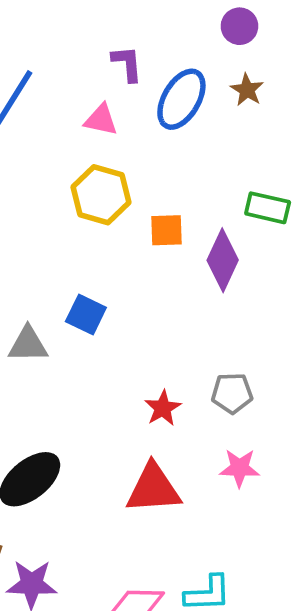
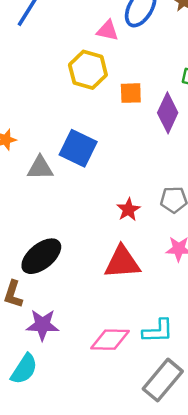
pink triangle: (101, 120) -> (108, 31), moved
blue square: (86, 315) -> (78, 148), size x1.4

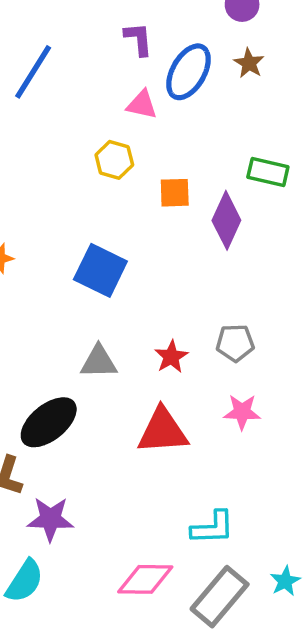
yellow hexagon: (88, 70) -> (114, 160), size x0.7
gray triangle: (40, 168) -> (99, 362), moved
pink diamond: (110, 340) -> (145, 579), moved

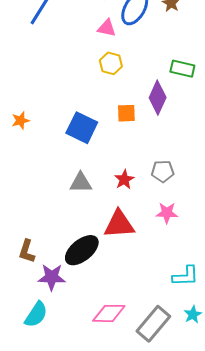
yellow hexagon: (114, 160) -> (111, 63), moved
orange square: (175, 193) -> (126, 113), moved
black ellipse: (49, 422) -> (82, 250), moved
cyan L-shape: (213, 528) -> (186, 276), moved

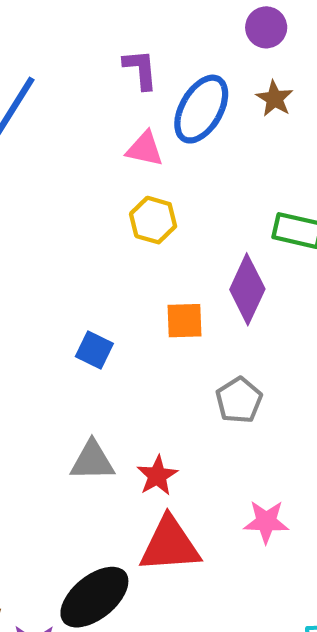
blue square: (82, 128) -> (94, 350), size x0.6
gray pentagon: (163, 171) -> (239, 400), moved, turned -30
red star: (124, 180) -> (157, 476), moved

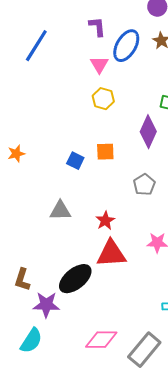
pink triangle: (145, 149) -> (99, 65), turned 48
orange square: (184, 321) -> (105, 152), moved
gray triangle: (92, 461) -> (60, 211), moved

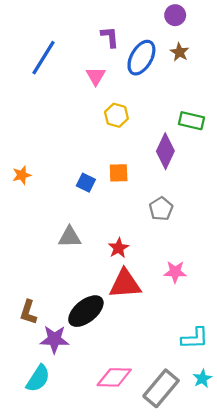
pink triangle: (99, 65) -> (96, 76), moved

